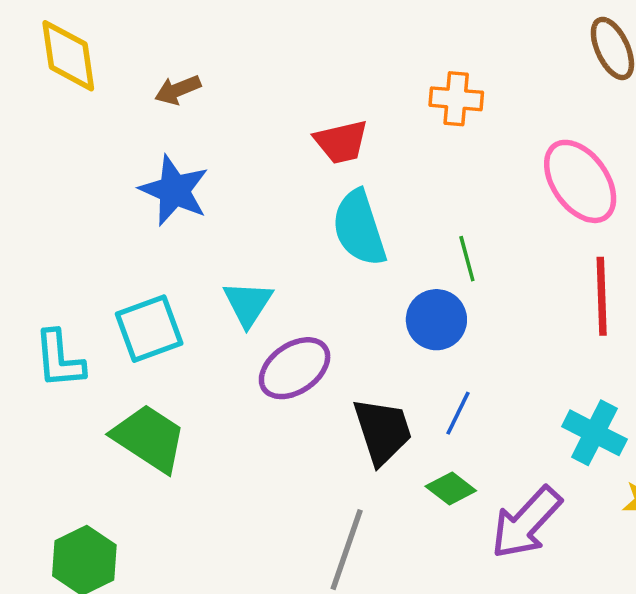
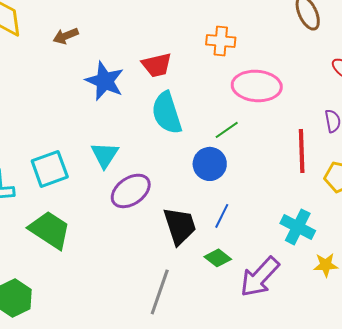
pink ellipse: (580, 181) -> (257, 86), moved, turned -51
blue star: (174, 190) -> (105, 81), moved
green line: (467, 259) -> (227, 130), turned 70

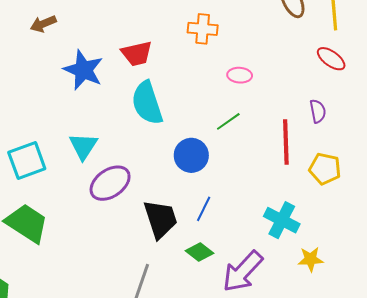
pink ellipse: (257, 86) -> (240, 75), size x0.5
green line: (227, 130) -> (228, 121), moved

